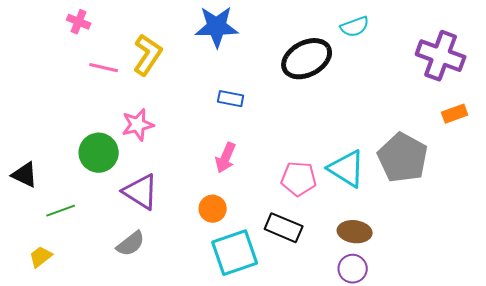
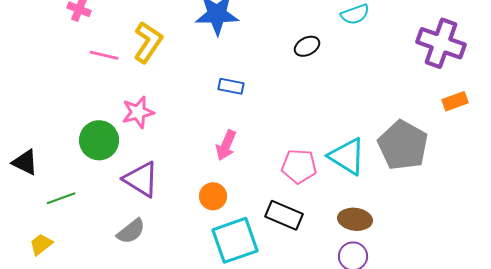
black ellipse: (307, 59) -> (307, 46), size x0.5

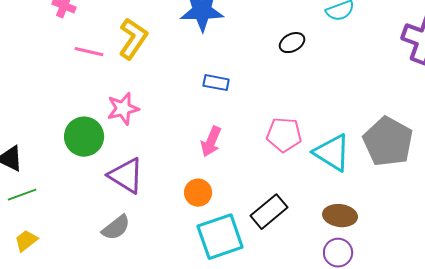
pink pentagon: (299, 166) -> (284, 135), moved
green line: (61, 198) -> (22, 195), moved
black rectangle: (284, 215) -> (269, 212), turned -63

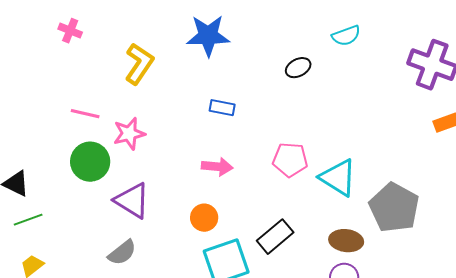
pink line: (89, 52) -> (85, 114), moved
pink arrow: (211, 142) -> (217, 167), turned -108
gray pentagon: (388, 142) -> (394, 208), moved

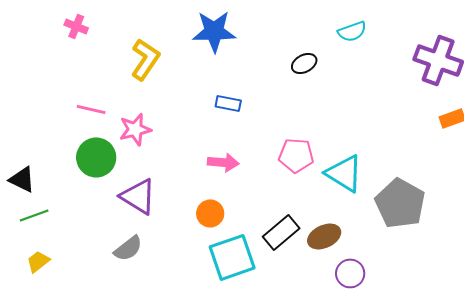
brown ellipse: (346, 241) -> (324, 236), moved, turned -32

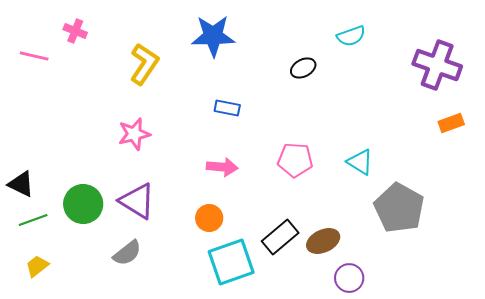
pink line: (91, 109) -> (34, 56), moved
green circle: (96, 157) -> (83, 204), moved
cyan triangle: (344, 173) -> (360, 162), moved, size x0.7

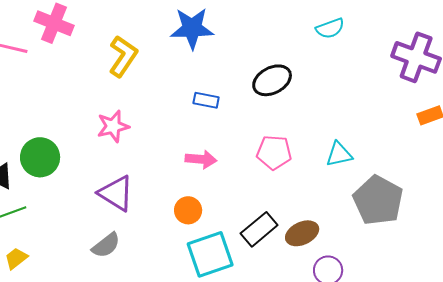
pink cross: (75, 31) -> (54, 23), size x1.6
black ellipse: (303, 68) -> (272, 80), moved, size x1.5
cyan triangle: (360, 162) -> (339, 154), turned -44
green circle: (83, 204) -> (40, 157), moved

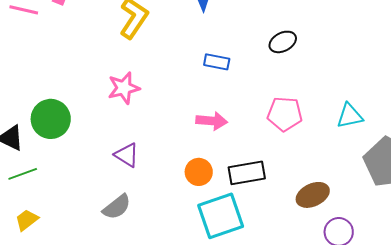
black ellipse: (272, 80) -> (283, 42), size x0.7
purple triangle: (116, 193) -> (127, 155), size x0.7
black rectangle: (259, 229) -> (247, 173), moved, turned 30

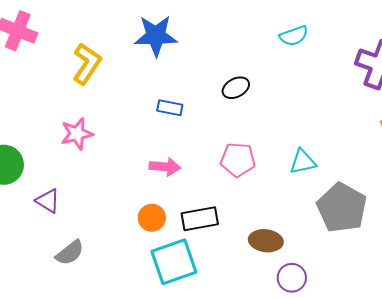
purple triangle: (127, 155) -> (48, 201), moved
brown ellipse: (313, 195) -> (266, 241), turned 32

